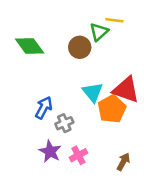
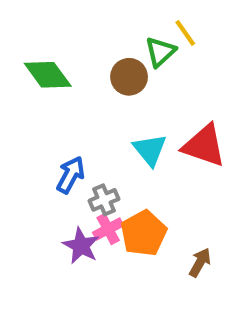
yellow line: (114, 20) -> (185, 33), turned 48
orange pentagon: (112, 109) -> (144, 233), moved
pink cross: (78, 155) -> (108, 229), moved

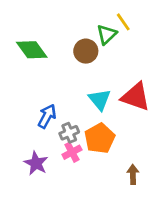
orange pentagon: (144, 233) -> (100, 138), moved
purple star: (81, 246) -> (36, 163), moved
brown arrow: (200, 262) -> (133, 174), turned -30

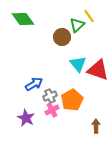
green diamond: (32, 50) -> (23, 19), moved
cyan triangle: (100, 100) -> (78, 64), moved
blue arrow: (47, 116) -> (34, 84), turned 30

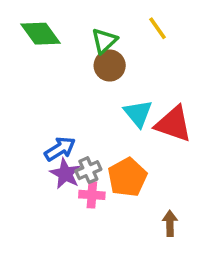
green triangle: (77, 25) -> (104, 41), moved
pink cross: (52, 110) -> (92, 195), turned 32
purple star: (26, 118) -> (65, 174), moved

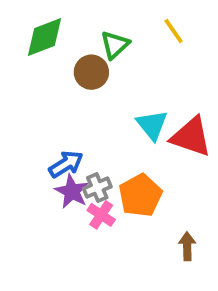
green diamond: (41, 34) -> (44, 37), turned -75
brown circle: (110, 66) -> (91, 72), moved
pink cross: (92, 195) -> (101, 215), turned 30

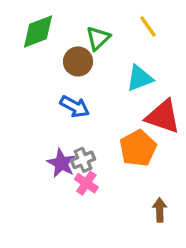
cyan triangle: (152, 125) -> (140, 78), moved, turned 48
blue arrow: (66, 164) -> (75, 106), moved, turned 60
orange pentagon: (140, 195) -> (138, 148), moved

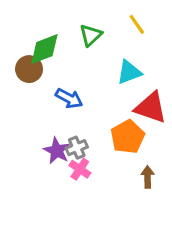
green diamond: (38, 31) -> (44, 49), moved
brown circle: (78, 61) -> (29, 69), moved
brown arrow: (160, 210) -> (148, 177), moved

